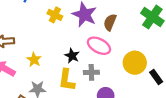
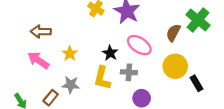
brown semicircle: (110, 22) -> (173, 33), moved

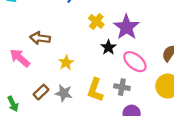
black star: (110, 53) -> (108, 47), moved
pink arrow: (38, 60) -> (20, 58), moved
brown rectangle: (51, 98) -> (41, 92), moved

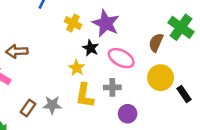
yellow star: (66, 63) -> (77, 68), moved

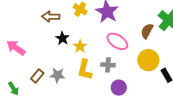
black star: (91, 48) -> (62, 38), moved
brown arrow: (17, 51) -> (51, 17), moved

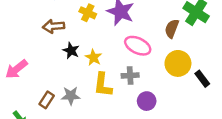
pink arrow: (16, 48) -> (16, 69), turned -66

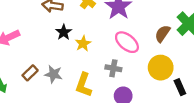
yellow L-shape: (103, 85) -> (84, 85), moved

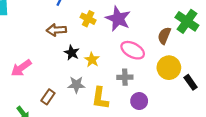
gray star: (53, 74) -> (76, 85), moved

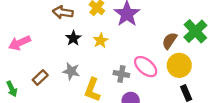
pink ellipse: (133, 50) -> (146, 67), moved
yellow star: (92, 60) -> (101, 41), moved
yellow circle: (169, 68) -> (179, 65), moved

